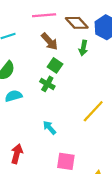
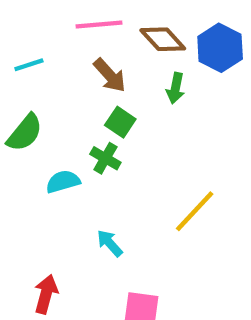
cyan semicircle: (14, 96) -> (63, 182), moved

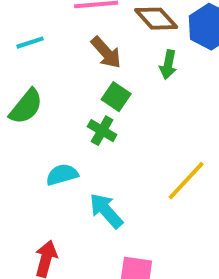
cyan semicircle: (63, 182) -> (62, 175), moved
cyan arrow: (110, 243) -> (106, 211), size x1.4

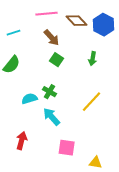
green arrow: (168, 65) -> (93, 59), moved
green cross: (102, 131) -> (50, 92), moved

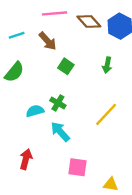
brown arrow: (52, 38) -> (48, 41), moved

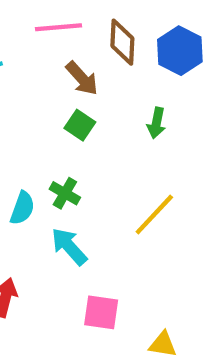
brown diamond: (89, 22) -> (122, 42), turned 45
brown arrow: (48, 41) -> (82, 78), moved
cyan semicircle: (35, 111) -> (22, 208), turned 126

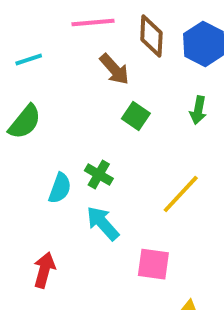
green arrow: (156, 123) -> (198, 110), moved
green square: (80, 125) -> (136, 116), moved
pink square: (101, 312) -> (153, 264), moved

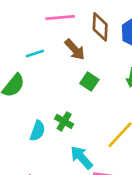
cyan line: (29, 59) -> (35, 53), moved
cyan arrow: (103, 223) -> (81, 157), moved

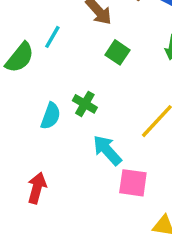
cyan line: (35, 53) -> (52, 37), moved, turned -42

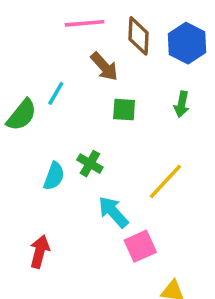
green square: (117, 52) -> (124, 110), turned -30
pink square: (133, 183) -> (140, 246), turned -32

